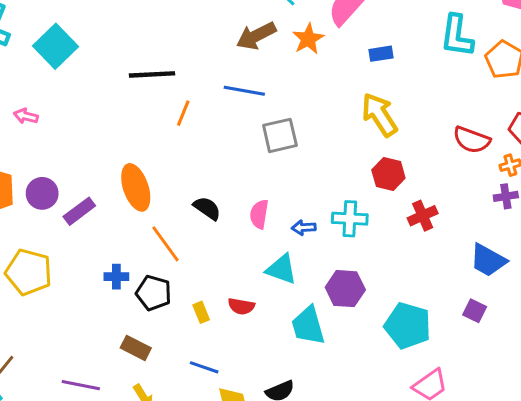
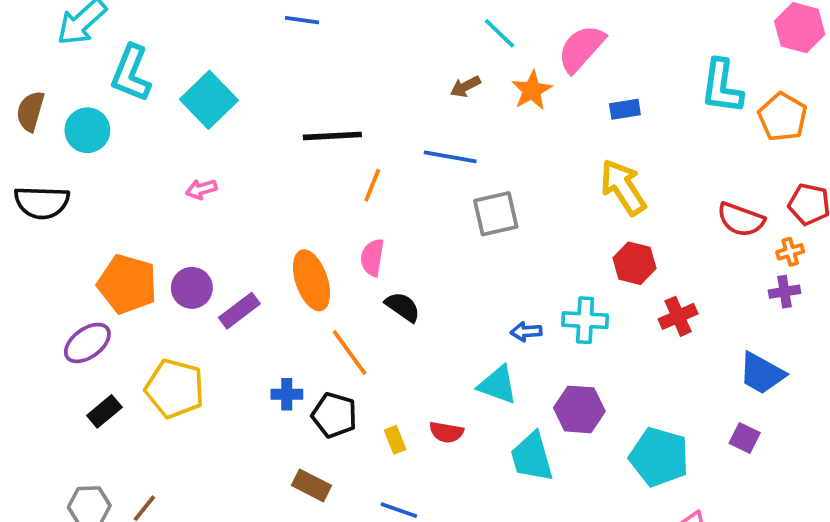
brown arrow: (256, 36) -> (465, 87), size x0.6
pink arrow: (26, 116) -> (201, 189), moved, turned -30
pink semicircle: (259, 214) -> (372, 257), moved

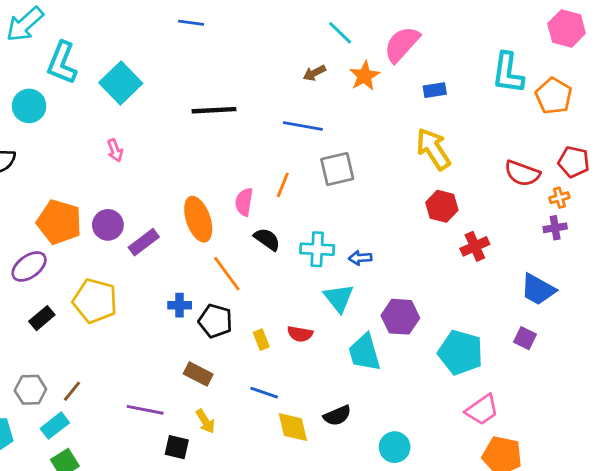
orange line: (372, 185) -> (283, 185), moved
pink arrow: (201, 189) -> (115, 150), turned -95
cyan cross: (585, 320) -> (317, 249), moved
cyan triangle: (498, 385) -> (339, 298), turned 32

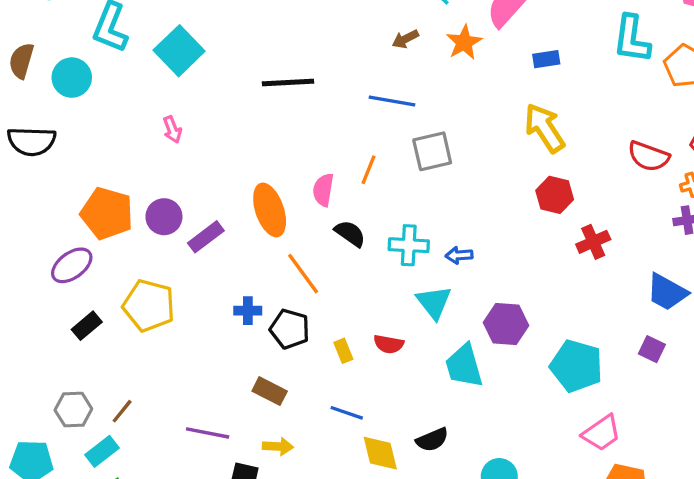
yellow arrow: (205, 421) -> (278, 446), turned -55

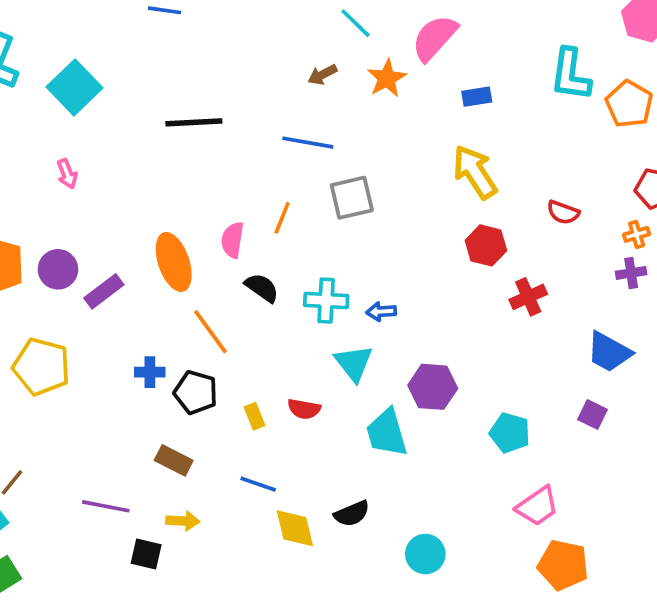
red semicircle: (649, 156) -> (563, 212), moved, size x0.7
cyan pentagon: (576, 366) -> (510, 433), size x0.7

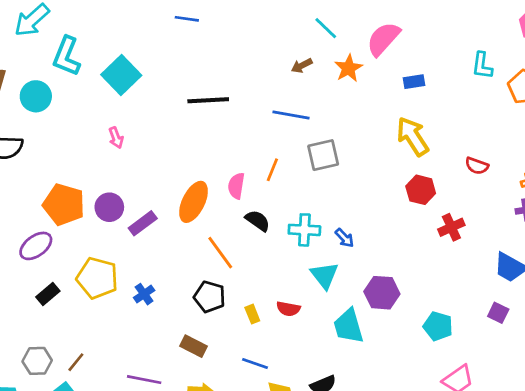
cyan L-shape: (570, 75) -> (482, 66), size x0.7
orange ellipse: (174, 262) -> (193, 202), turned 45
blue arrow: (381, 312) -> (344, 238), turned -130
blue cross: (150, 372) -> (144, 294), moved, turned -35

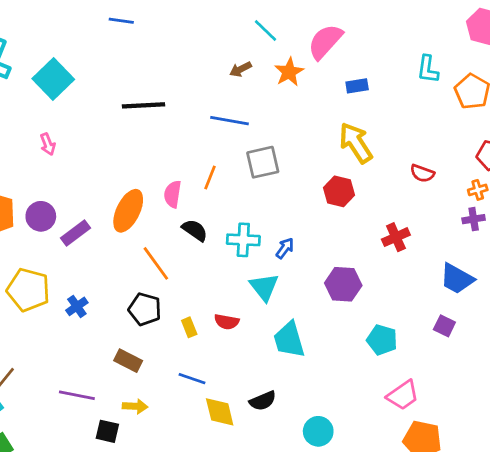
red hexagon: (421, 190) -> (339, 191), moved
blue arrow: (344, 238) -> (285, 248), turned -100
purple hexagon: (382, 293) -> (343, 284), moved

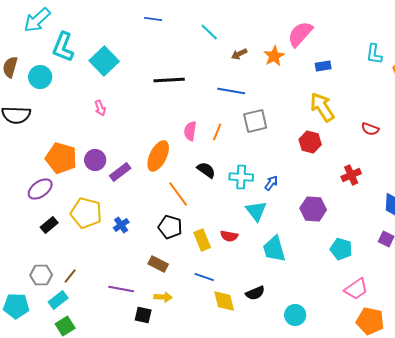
cyan line: (266, 30) -> (209, 32), moved
pink semicircle: (173, 194) -> (190, 131), moved
yellow rectangle: (189, 327) -> (202, 240), size x1.5

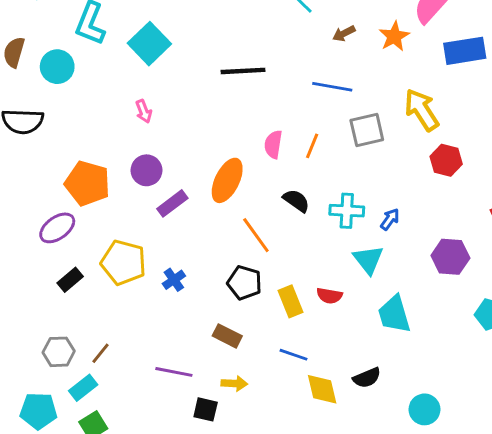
blue rectangle: (323, 66) -> (465, 51), size x1.8
yellow arrow: (322, 107) -> (422, 110), moved
purple circle: (95, 160) -> (147, 170), moved
cyan pentagon: (16, 306) -> (38, 411), moved

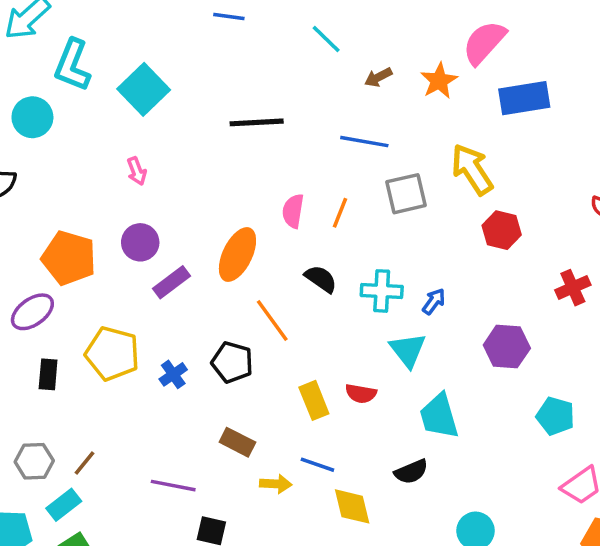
black rectangle: (70, 280) -> (48, 374), turned -45
black pentagon: (244, 283) -> (232, 362), moved
black semicircle: (367, 378) -> (411, 472), moved
yellow arrow: (234, 383) -> (276, 484), moved

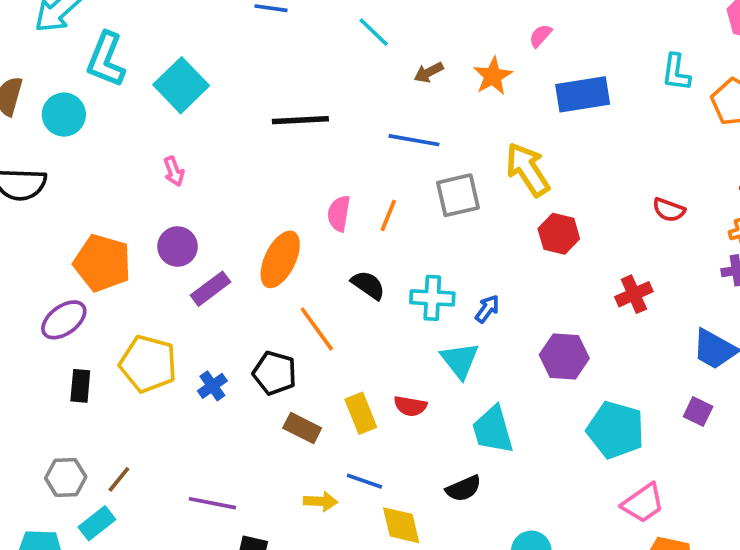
pink semicircle: (484, 43) -> (540, 36), size x0.5
cyan pentagon: (555, 416) -> (616, 430), size x1.4
brown rectangle: (237, 442) -> (302, 428), moved

